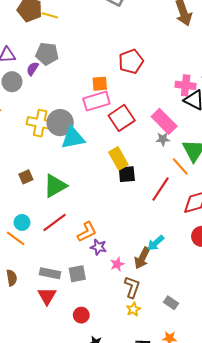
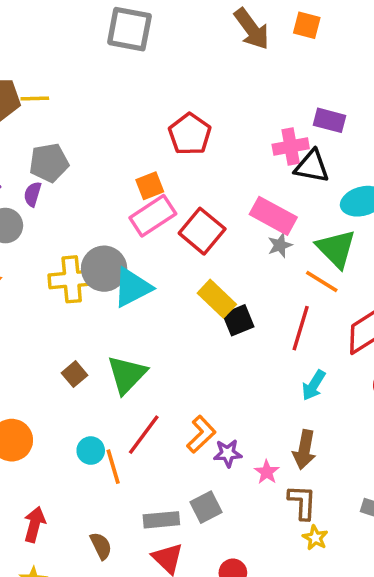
orange line: (16, 238) -> (113, 467), moved, turned 54
cyan arrow: (156, 243) -> (314, 385), moved

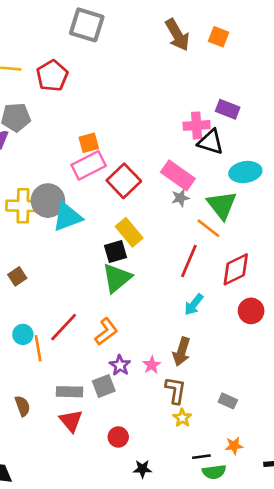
red pentagon: (190, 134) -> (52, 76), moved
black square: (238, 320) -> (115, 252), moved
green triangle: (127, 375) -> (117, 278), moved
purple star: (228, 453) -> (120, 365), moved, turned 30

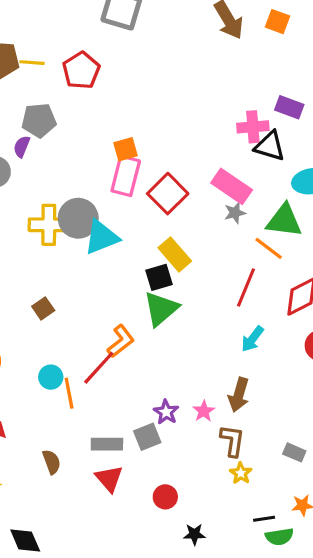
pink rectangle: (89, 165) -> (126, 176), turned -48
green triangle: (222, 205) -> (284, 221), turned -44
orange L-shape: (106, 332) -> (121, 341), moved

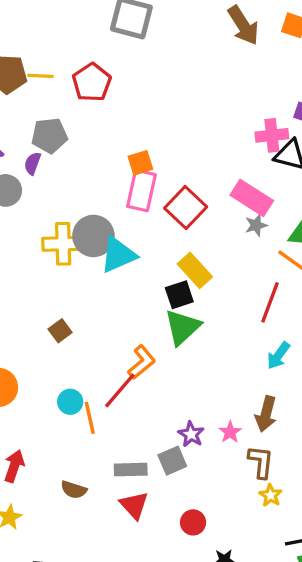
brown semicircle: (52, 462) -> (74, 490), turned 130

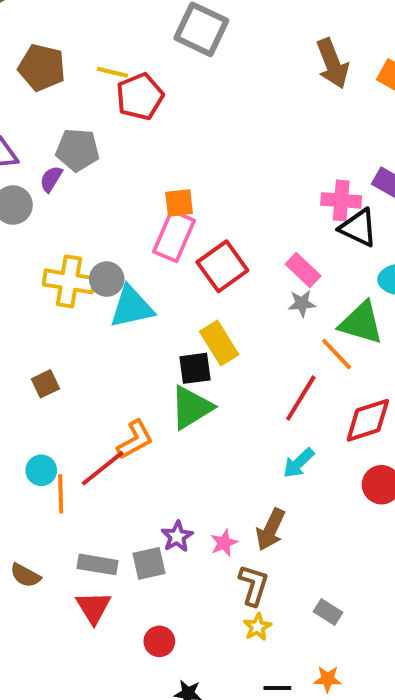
yellow line: (40, 76) -> (112, 72), moved
pink rectangle: (252, 198) -> (303, 270), size x0.7
gray circle: (93, 236) -> (107, 279), size x0.7

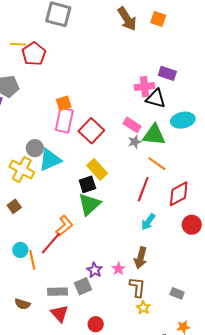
yellow cross: (69, 281) -> (22, 169), moved, turned 30
green triangle: (361, 323) -> (154, 135), moved

